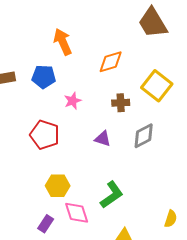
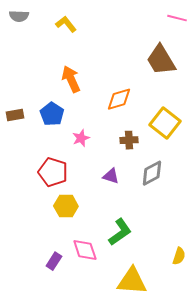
blue pentagon: (44, 77) -> (52, 114), turned 30
yellow hexagon: (58, 186) -> (66, 206), moved

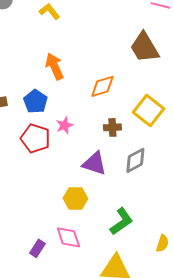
red pentagon: (53, 172) -> (35, 138), moved
purple triangle: (111, 176) -> (94, 163), size x1.5
yellow hexagon: (66, 206) -> (75, 198), moved
green L-shape: (120, 232) -> (121, 221), moved

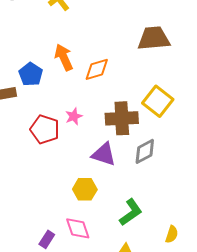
brown trapezoid: (144, 47) -> (154, 38), turned 116
orange diamond: (102, 86) -> (97, 69), moved
blue pentagon: (35, 101) -> (31, 74), moved
brown cross: (112, 127) -> (122, 118), size x1.8

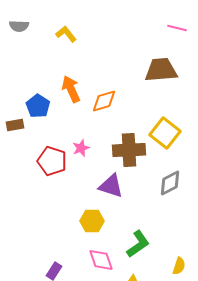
gray diamond: (145, 151) -> (170, 183), moved
pink diamond: (78, 228) -> (101, 260), moved

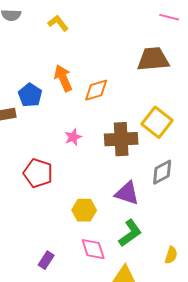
red pentagon: (52, 161) -> (38, 173), moved
purple triangle: (111, 186) -> (127, 193), moved

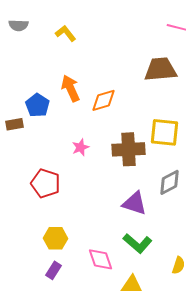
yellow square: (157, 122) -> (164, 132), turned -32
yellow hexagon: (84, 210) -> (56, 238), moved
green L-shape: (130, 233) -> (138, 243), turned 76

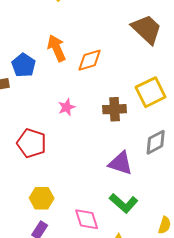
brown trapezoid: (160, 69) -> (147, 29), turned 48
yellow square: (164, 132) -> (151, 92), turned -32
brown cross: (128, 149) -> (115, 109), size x0.7

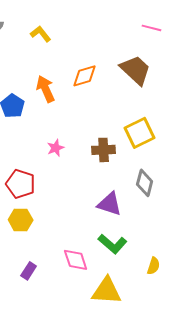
orange diamond: (90, 60) -> (85, 76), moved
gray diamond: (156, 142) -> (145, 183), turned -48
yellow hexagon: (42, 198) -> (21, 220), moved

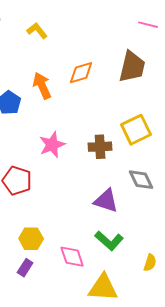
brown trapezoid: (136, 70) -> (132, 67), turned 60
pink star: (56, 148) -> (52, 145), size x1.5
gray diamond: (145, 183) -> (141, 180), turned -40
yellow hexagon: (21, 220) -> (31, 239), moved

